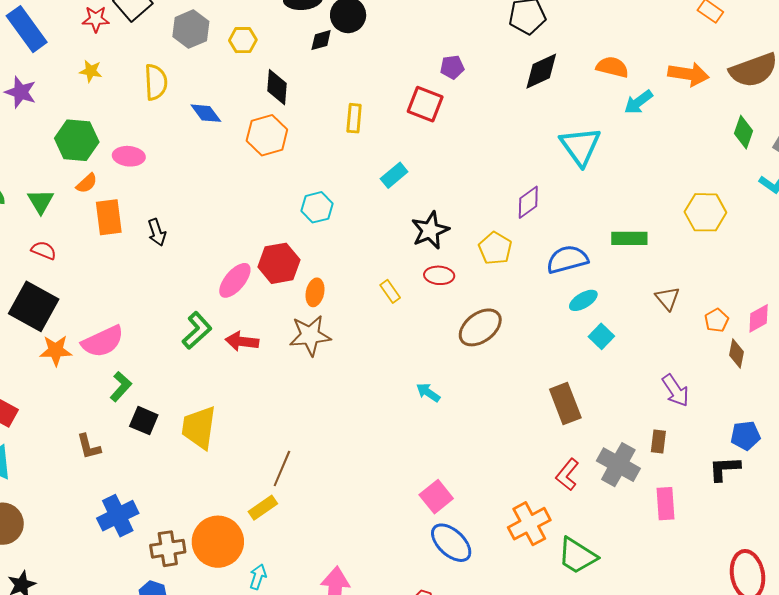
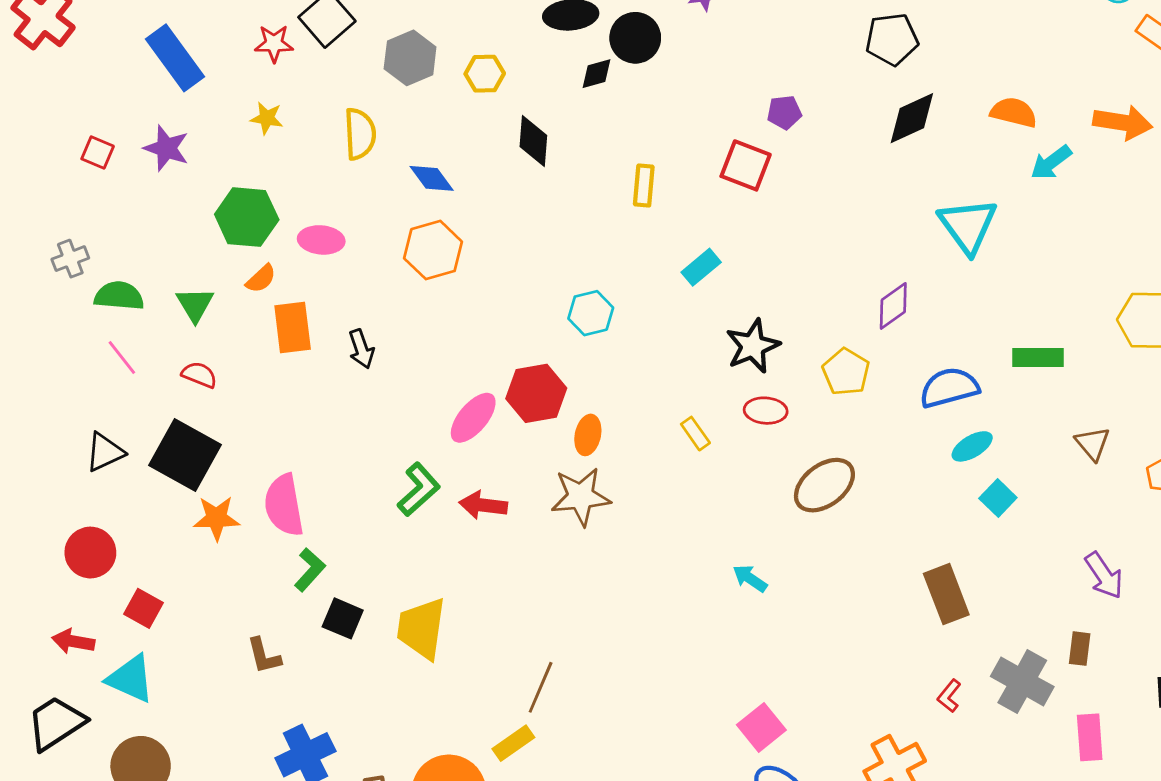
orange hexagon: (267, 135) -> (433, 250), moved
pink semicircle: (103, 341) -> (284, 505), turned 105
red L-shape: (567, 475) -> (949, 696), size x0.7

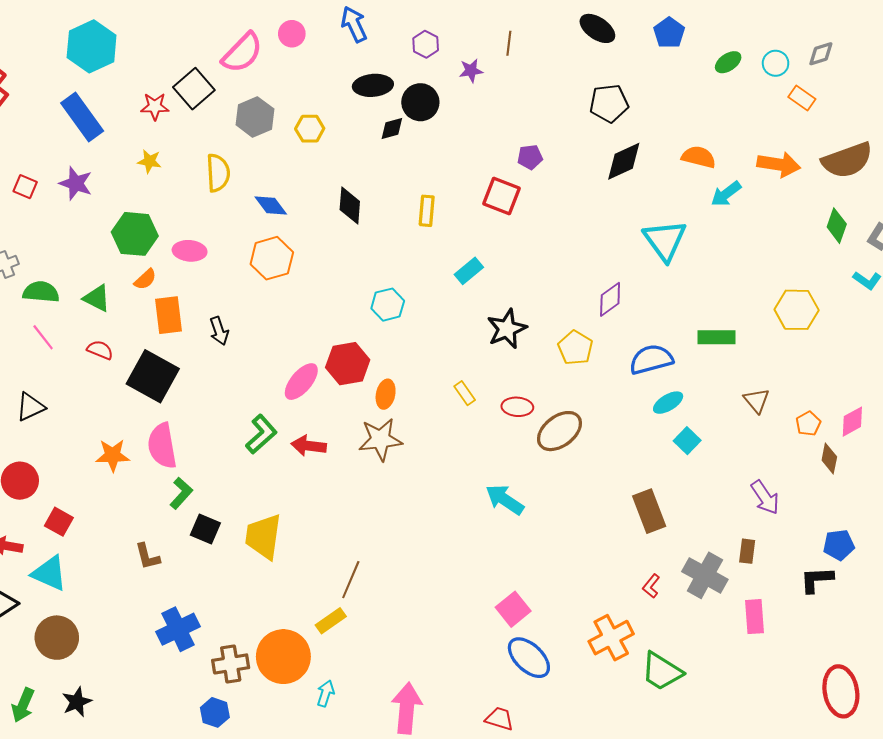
black diamond: (533, 141) -> (350, 206), moved
green triangle: (195, 304) -> (97, 298), turned -32
red ellipse: (766, 411) -> (517, 407), moved
black square: (185, 455) -> (153, 376), moved
cyan arrow: (750, 578) -> (505, 500), size x1.5

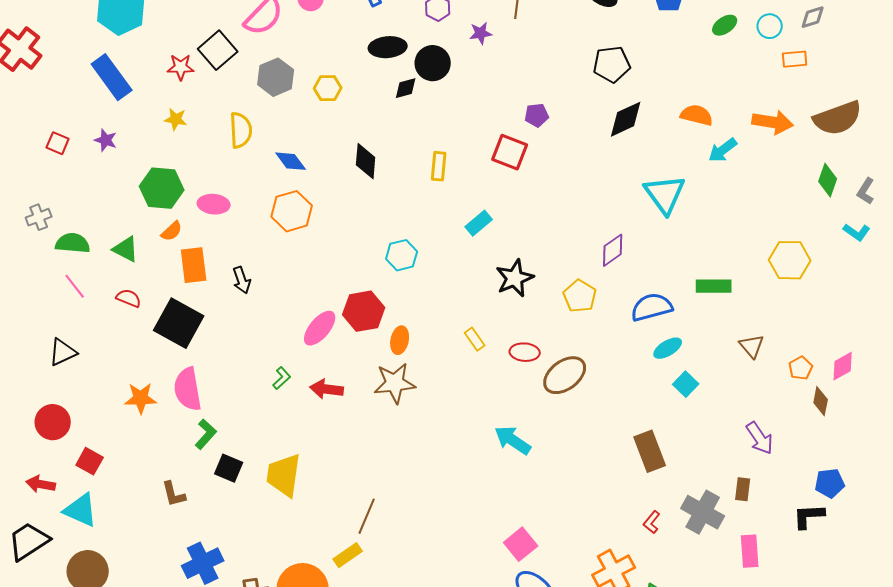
orange rectangle: (802, 98) -> (795, 59), turned -40
purple star: (76, 183) -> (106, 140), size x0.7
green L-shape: (261, 434) -> (282, 378), size x0.6

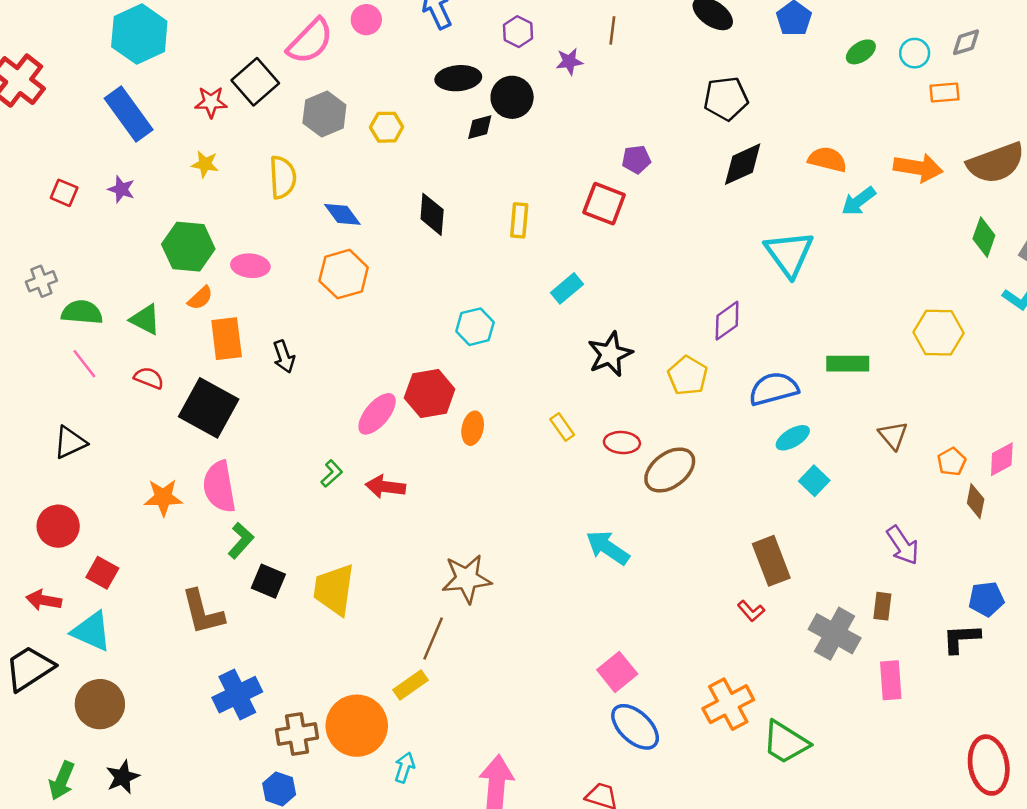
brown star: (395, 383) -> (467, 579), moved
brown L-shape: (174, 494) -> (203, 612), size x1.5
red L-shape: (652, 522) -> (751, 611), moved, turned -80

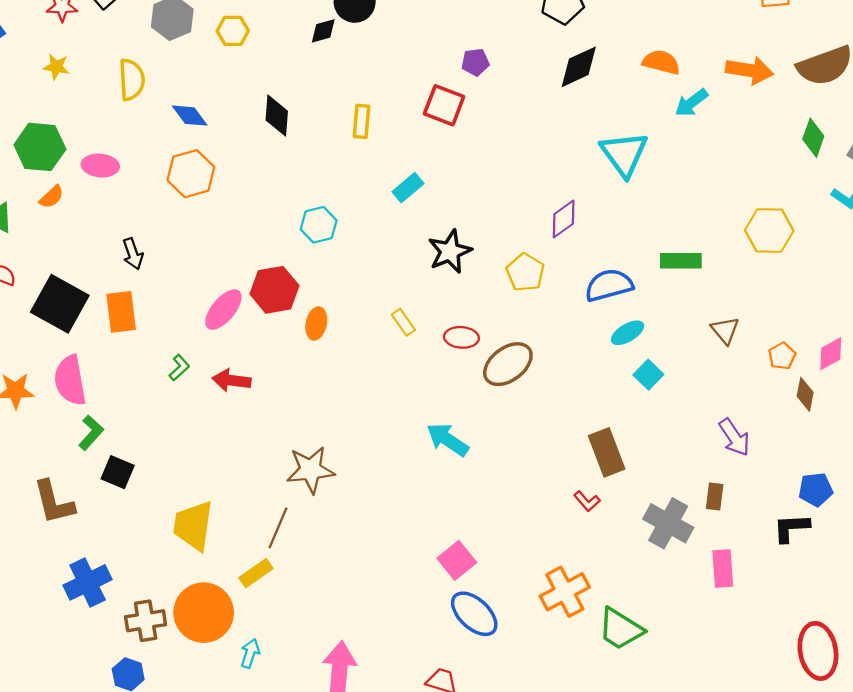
orange rectangle: (227, 339) -> (121, 312), moved
yellow trapezoid: (334, 589) -> (193, 526), moved

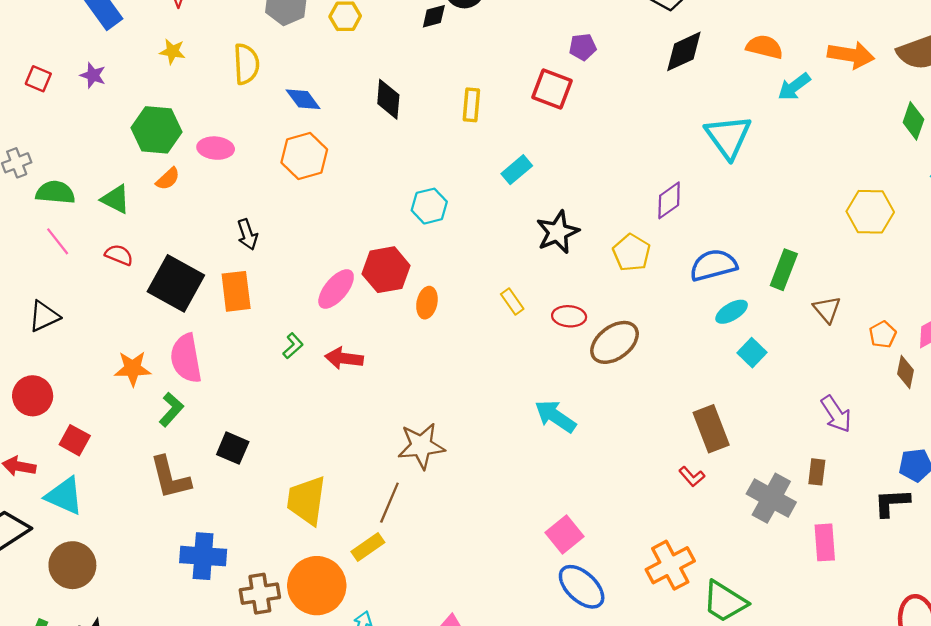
green rectangle: (681, 261) -> (784, 270), moved, turned -69
green L-shape: (91, 433) -> (171, 409), moved
blue cross: (88, 582) -> (203, 556), turned 30

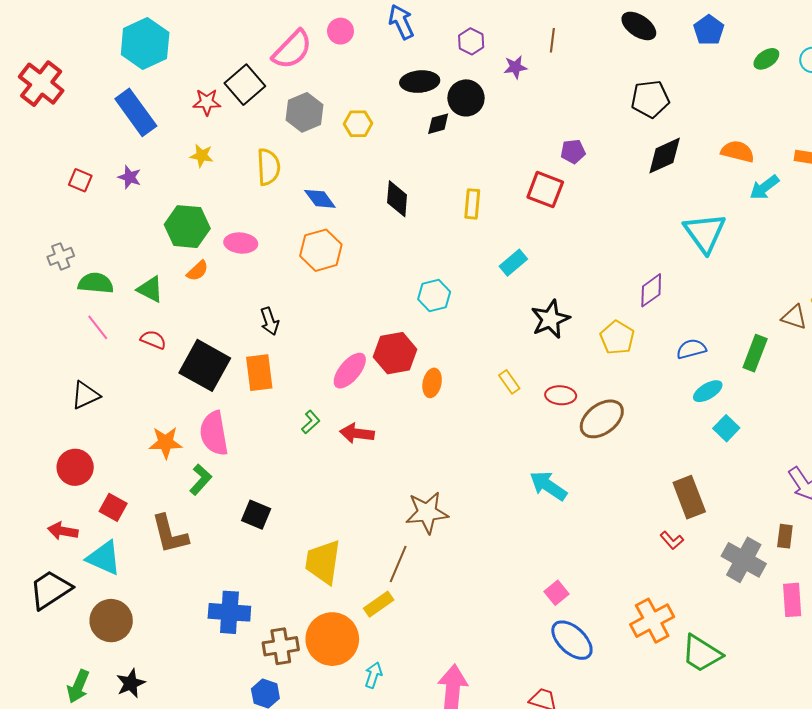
blue semicircle: (713, 265) -> (691, 349), size x0.7
brown triangle: (827, 309) -> (794, 317), moved, turned -32
brown L-shape: (170, 478) -> (170, 534), moved
pink square: (565, 534) -> (557, 593), size x0.7

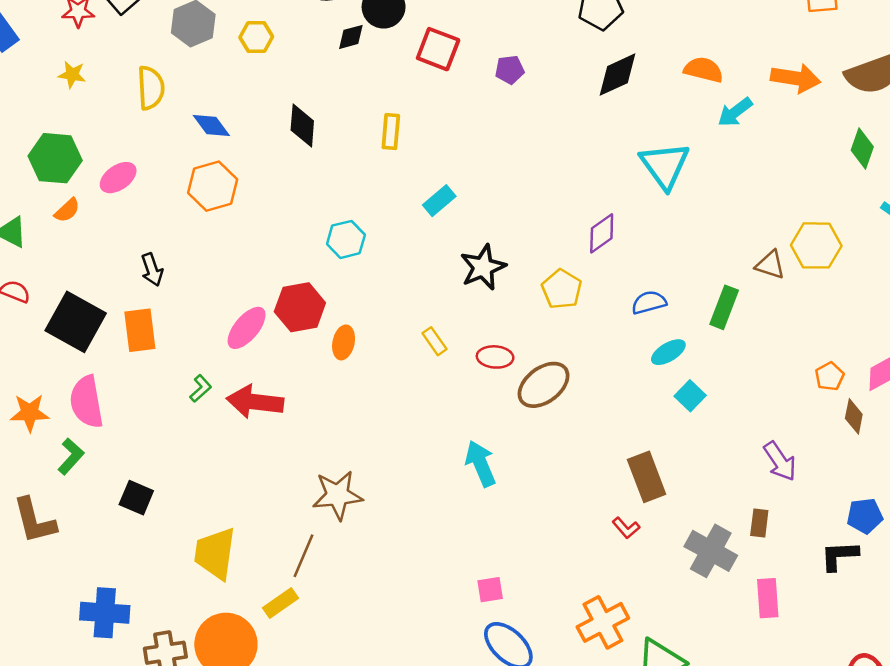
red square: (545, 190) -> (438, 49), moved
pink ellipse: (241, 243) -> (118, 178), turned -40
red arrow: (357, 433) -> (255, 402), size x1.4
cyan arrow: (548, 486) -> (481, 464), turned 33
pink square: (557, 593) -> (490, 590), turned 30

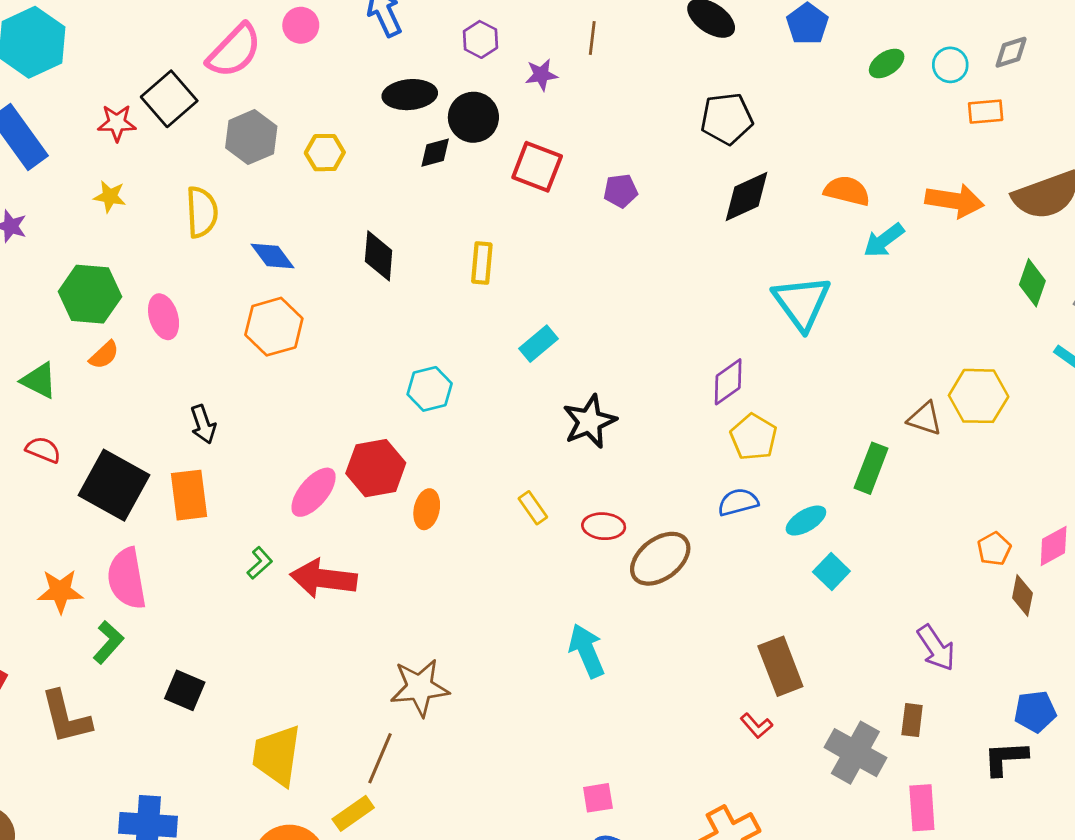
pink ellipse: (118, 178) -> (164, 317), turned -72
yellow pentagon: (562, 289) -> (754, 437), moved
blue semicircle: (649, 302) -> (738, 502), moved

